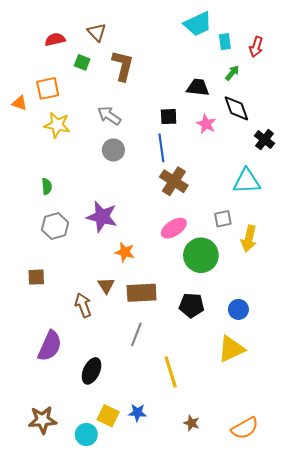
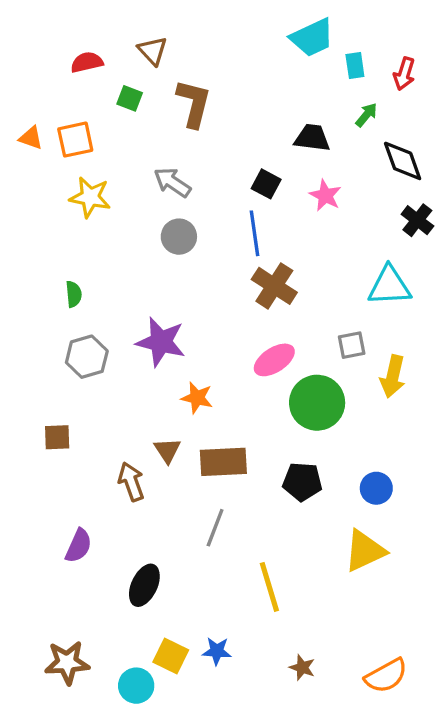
orange triangle: (20, 103) -> (31, 138), moved
black diamond: (236, 108) -> (403, 161), moved
black square: (169, 117) -> (266, 184), turned 30
purple semicircle: (50, 346) -> (79, 546), size x0.7

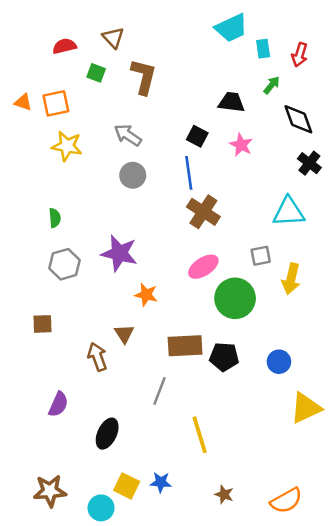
brown rectangle: (223, 462) -> (185, 346), moved
yellow triangle: (365, 551) -> (306, 408), moved

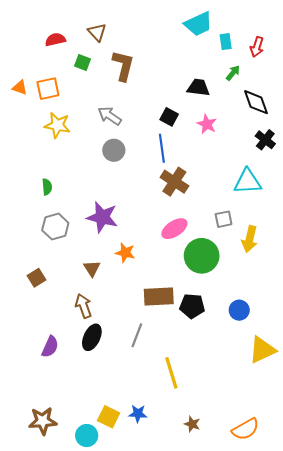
brown square: (43, 324) -> (36, 278), turned -30
brown triangle: (124, 334) -> (92, 268), moved
black ellipse: (107, 434) -> (92, 337), moved

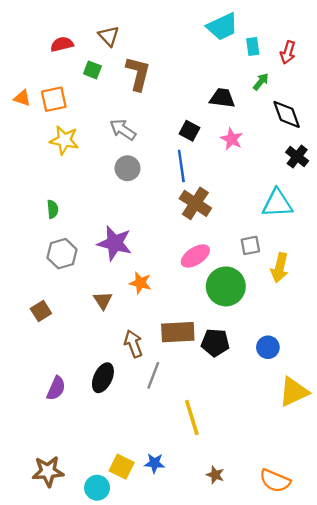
brown arrow: (84, 306) -> (133, 344), moved
orange semicircle: (245, 429) -> (275, 481), turned 52

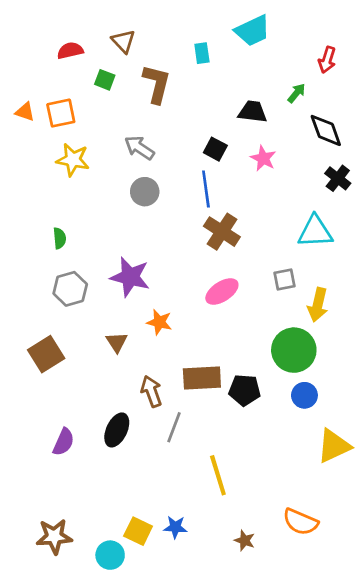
cyan rectangle: (253, 47) -> (202, 53), moved
green circle: (226, 286) -> (294, 350), moved
brown square: (41, 311) -> (46, 354), size x1.5
orange semicircle: (275, 481) -> (300, 522), moved

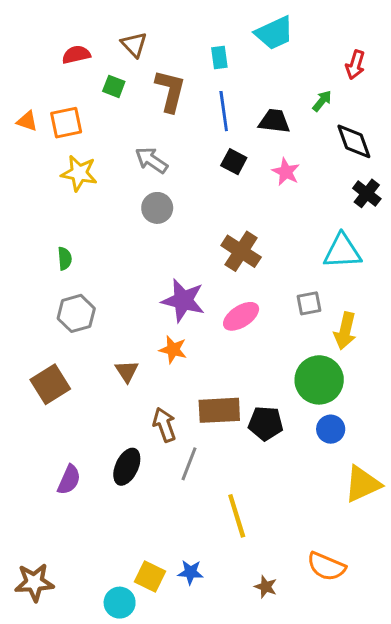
blue line: (206, 189) -> (224, 111), moved
purple star: (130, 277) -> (183, 300), moved
brown star: (54, 536) -> (34, 582), moved

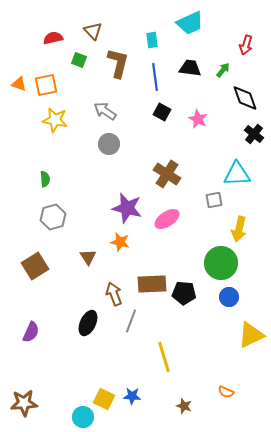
black trapezoid: (274, 121) -> (190, 68), moved
gray square: (309, 303) -> (214, 200), moved
purple semicircle: (69, 480) -> (31, 332), moved
orange semicircle: (326, 566) -> (226, 392), size x0.6

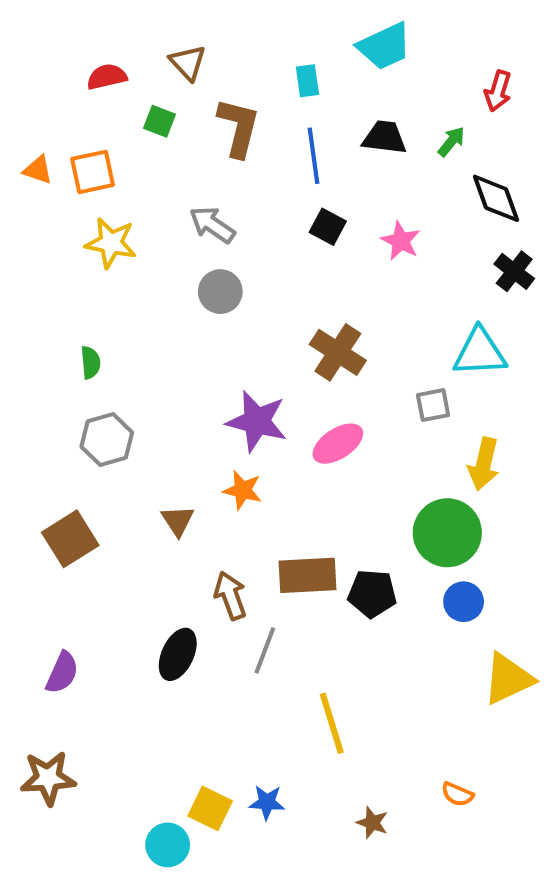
brown star: (24, 403) -> (48, 778), moved

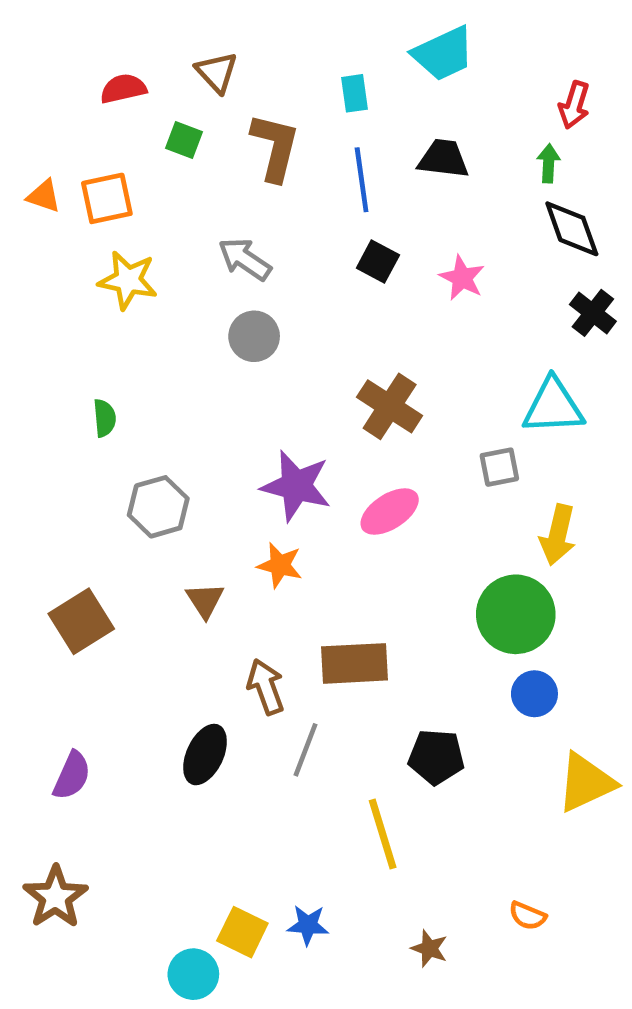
green arrow: (451, 142) -> (548, 163), moved, turned -36
gray hexagon: (107, 440) -> (158, 507), moved
black pentagon: (372, 594) -> (436, 757), moved
brown star: (48, 778) -> (55, 897), turned -30

